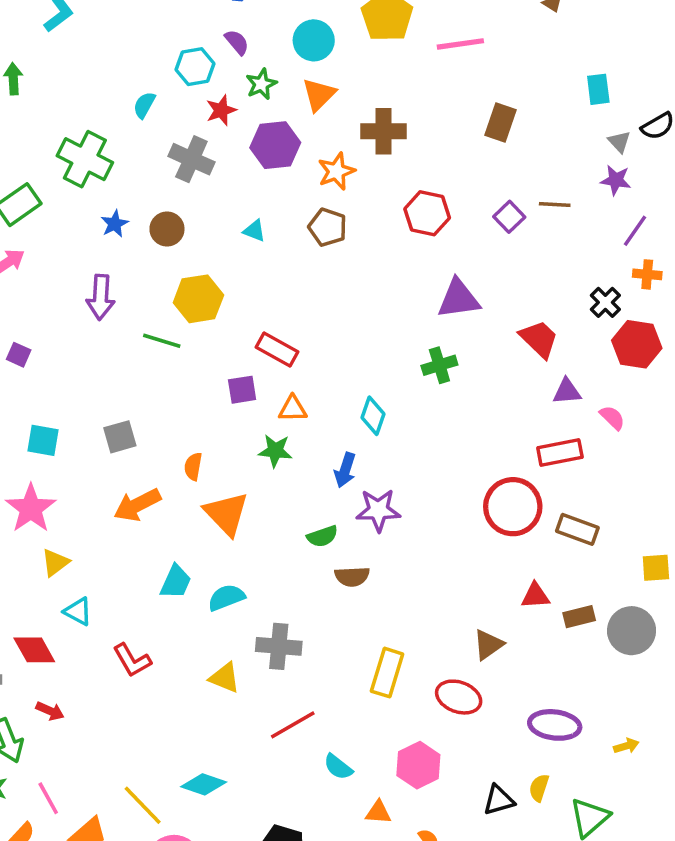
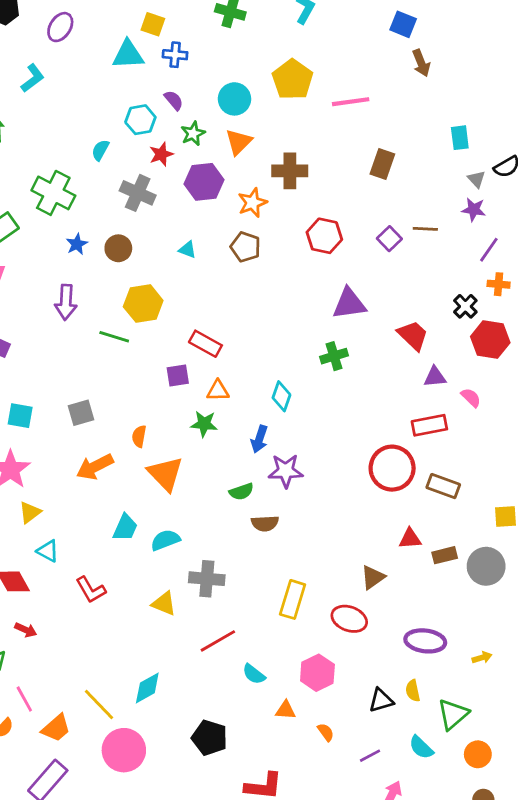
cyan diamond: (204, 784) -> (147, 688), turned -48
yellow semicircle: (539, 788) -> (413, 691), turned -30

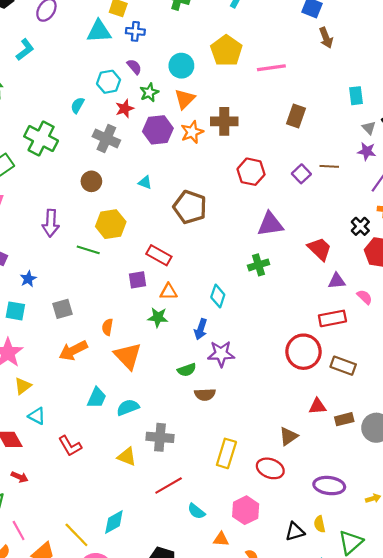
orange star: (252, 203) -> (192, 132), moved
blue star: (77, 244) -> (28, 279), moved
brown pentagon: (246, 247) -> (190, 207), moved, size x1.4

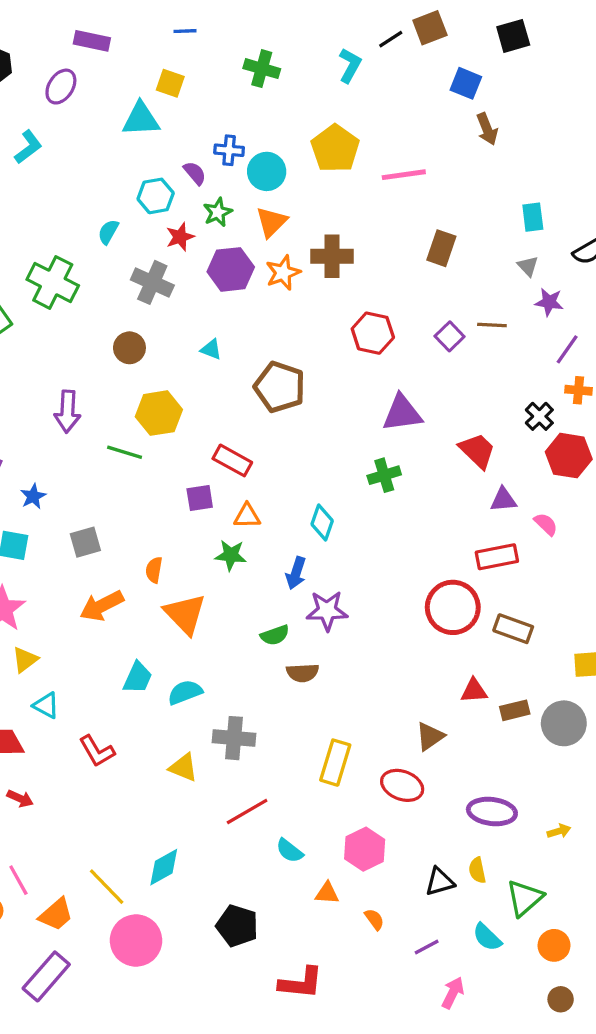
blue cross: (135, 31) -> (229, 150), moved
gray triangle: (369, 128) -> (528, 266), moved

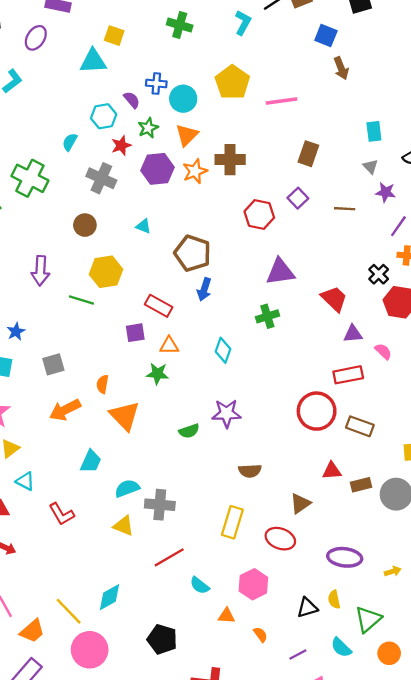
purple square: (450, 336) -> (298, 198), moved
blue arrow: (296, 573) -> (204, 289), moved
brown semicircle: (303, 673) -> (250, 471), moved
cyan semicircle: (185, 692) -> (127, 488), moved

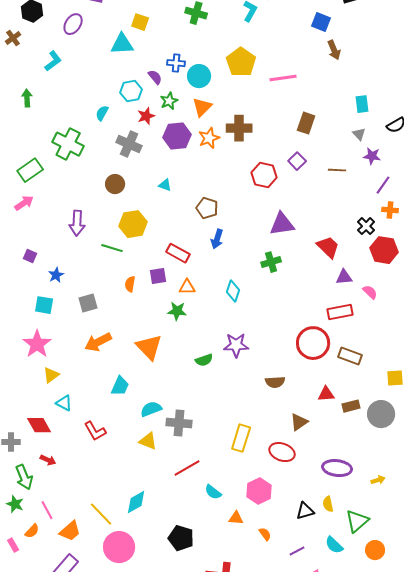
brown pentagon: (193, 253) -> (207, 208), size x0.7
orange semicircle: (102, 384) -> (130, 284), moved
brown semicircle: (250, 471) -> (275, 382), moved

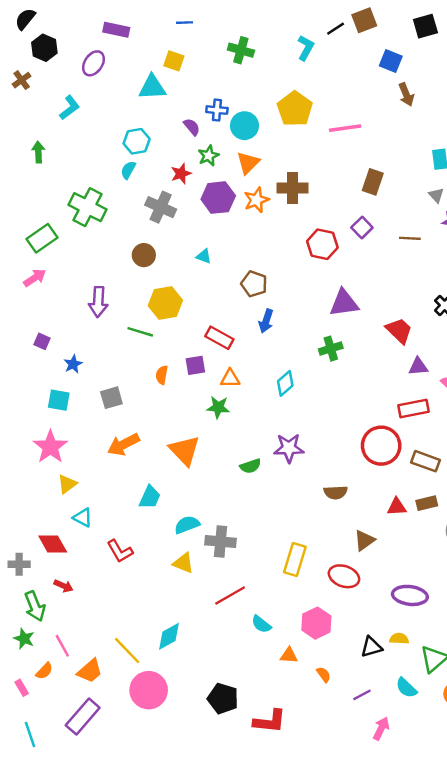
cyan hexagon: (131, 91) -> (137, 141), moved
cyan diamond: (233, 291) -> (285, 383), turned 30
brown rectangle: (351, 406) -> (427, 503), moved
yellow semicircle: (328, 504) -> (399, 639), turned 105
black pentagon: (181, 538) -> (223, 699), moved

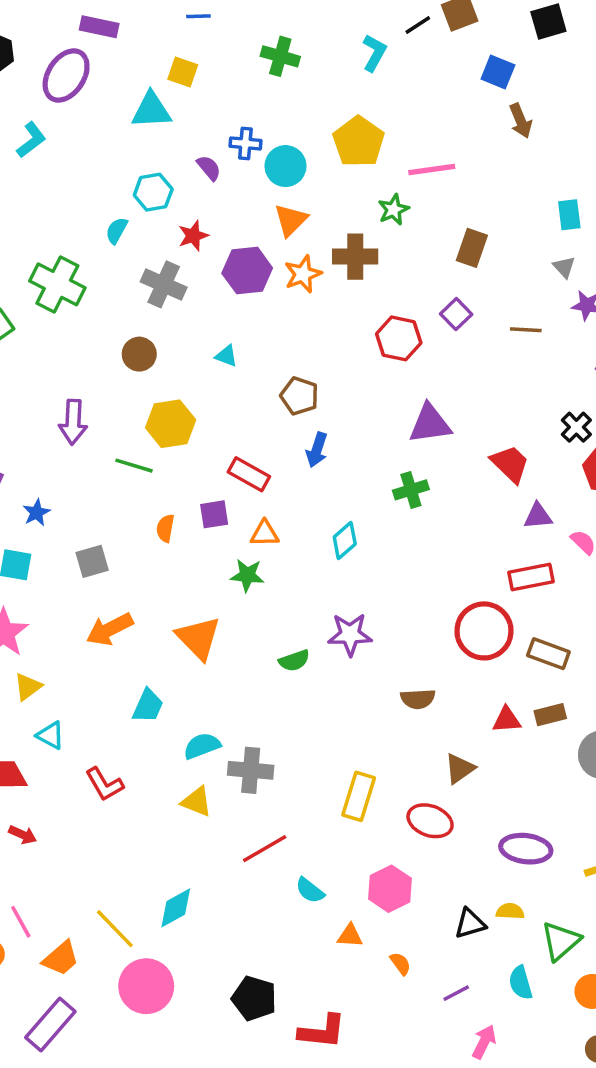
purple ellipse: (93, 63) -> (66, 75), size x1.4
cyan hexagon: (137, 141) -> (153, 192), moved
green star: (209, 156) -> (393, 210), moved
cyan semicircle: (406, 688) -> (521, 983), turned 30

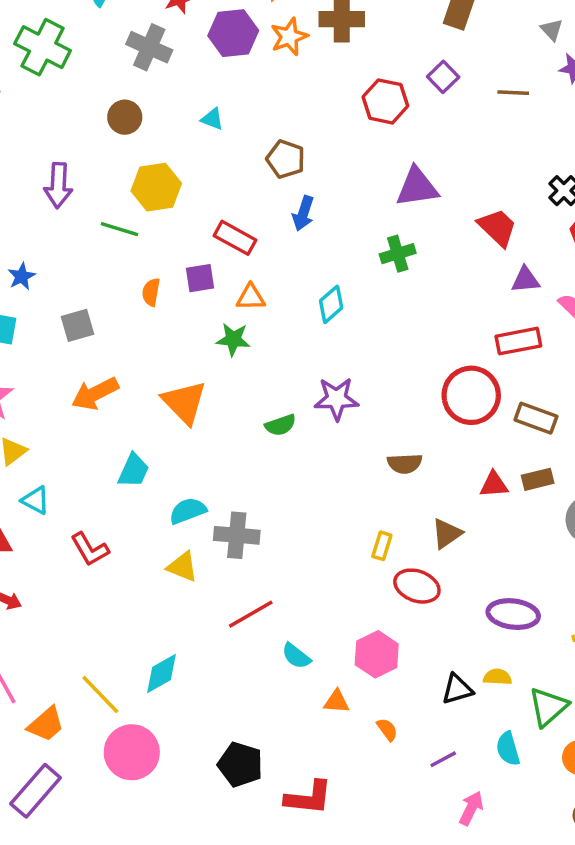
yellow rectangle: (359, 796) -> (382, 546), moved, size x0.6

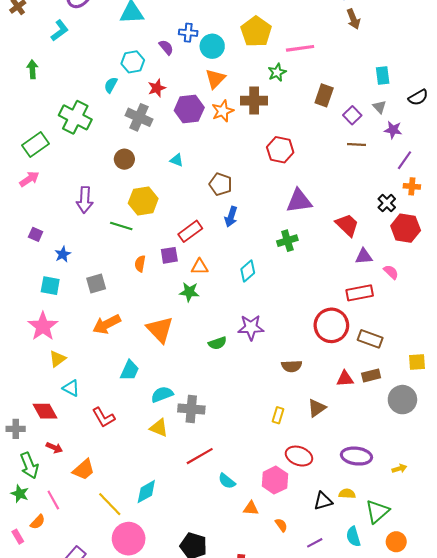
purple square: (443, 77) -> (352, 115), moved
red rectangle: (235, 238) -> (190, 231), turned -65
red ellipse: (417, 586) -> (299, 456), moved
orange trapezoid: (46, 724) -> (84, 470), moved

